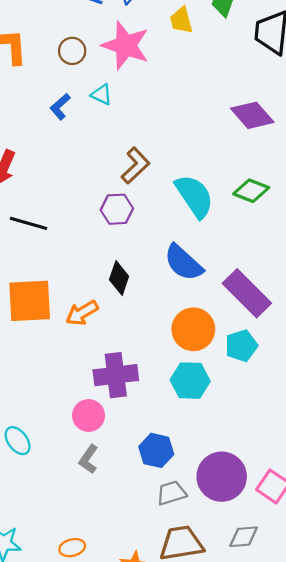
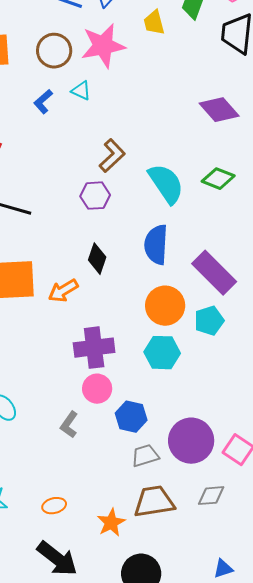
pink star: (126, 45) -> (103, 46), turned -30
brown circle: (72, 51) -> (54, 51), size x1.4
blue semicircle: (183, 263) -> (156, 245), turned 51
pink circle: (89, 416) -> (97, 389), moved

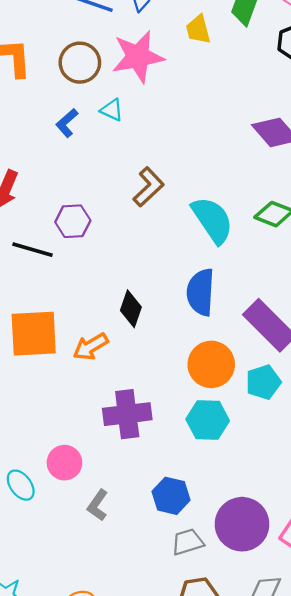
purple hexagon: (95, 196) -> (73, 221), moved
pink circle: (97, 389) -> (64, 463), moved

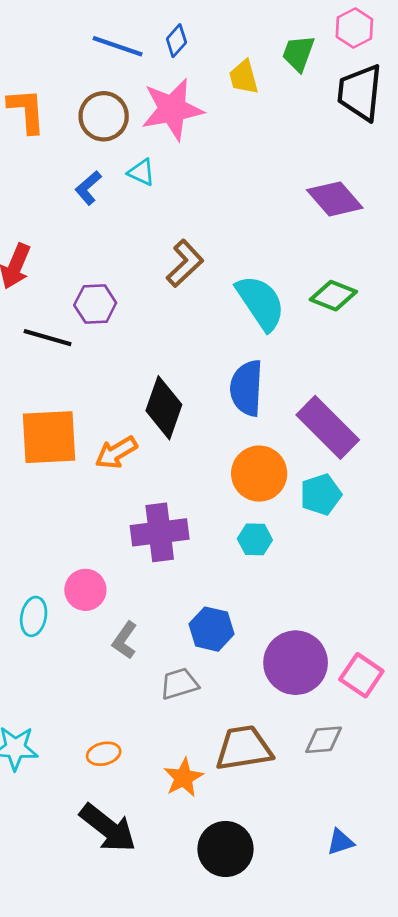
black diamond: (131, 309) -> (164, 408), size x1.4
cyan hexagon: (208, 420) -> (255, 539), size x0.7
cyan ellipse: (21, 485) -> (34, 616), turned 48
gray trapezoid: (188, 542) -> (179, 684), moved

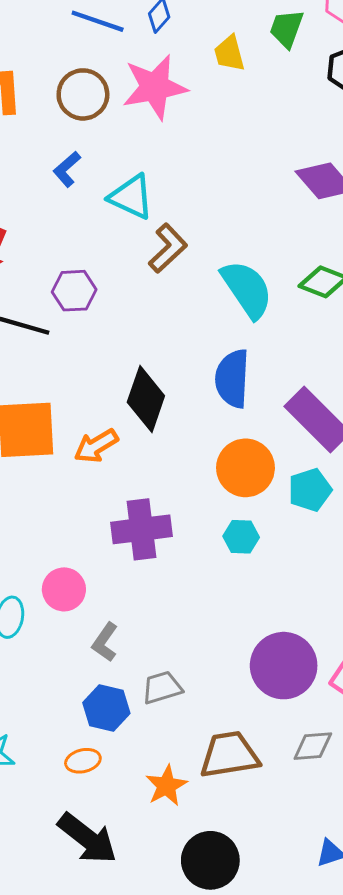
cyan triangle: (141, 172) -> (131, 197), moved, size x1.6
blue hexagon: (211, 629) -> (106, 708), moved

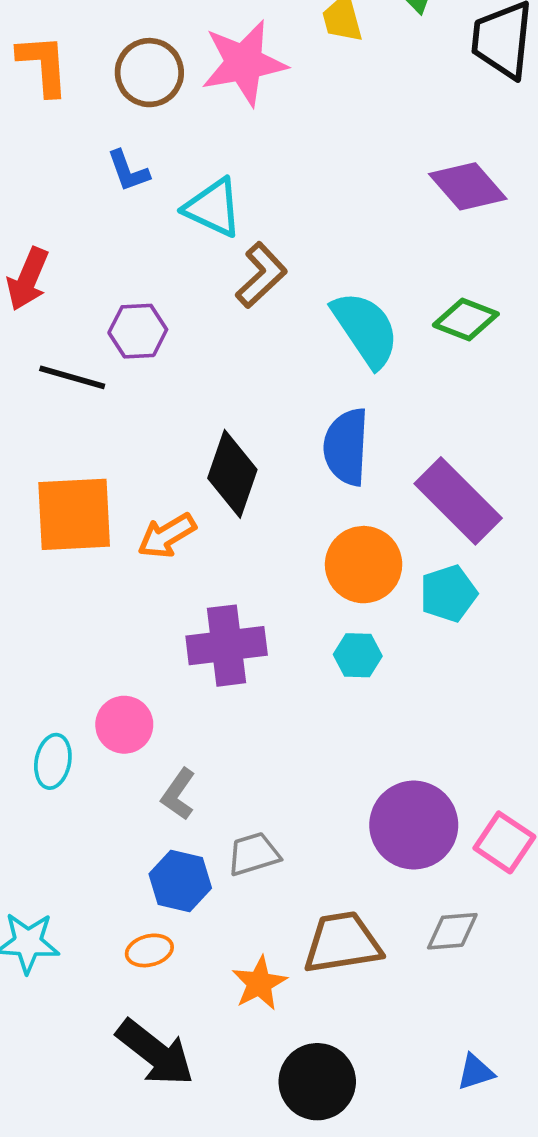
blue L-shape: (67, 169) -> (128, 171), turned -69

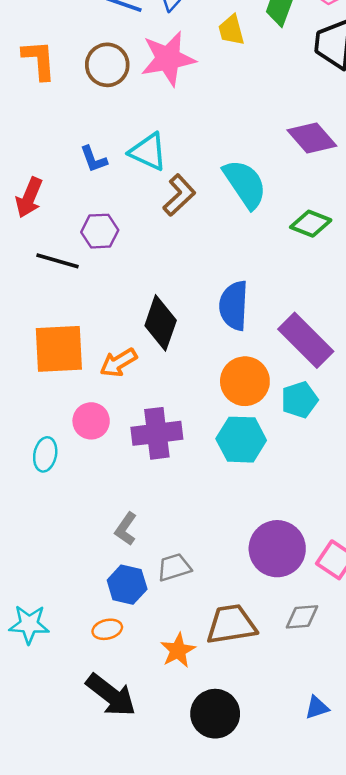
blue L-shape: (128, 171) -> (94, 159), moved
cyan semicircle: (365, 329) -> (245, 184), moved
cyan hexagon: (358, 655) -> (241, 440), size x1.6
pink circle: (124, 725) -> (91, 421), moved
cyan ellipse: (53, 761) -> (45, 454), moved

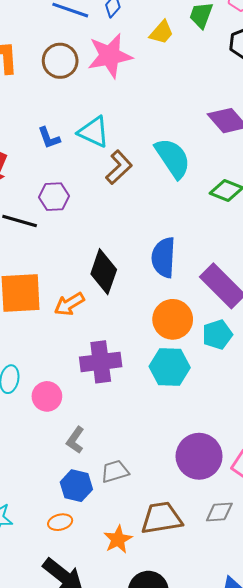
yellow trapezoid: (231, 30) -> (162, 32), turned -124
pink circle: (91, 421) -> (47, 396), moved

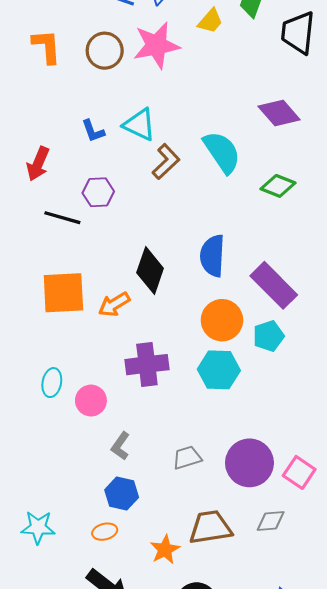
gray trapezoid: (115, 471) -> (187, 458), moved

